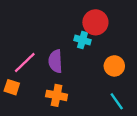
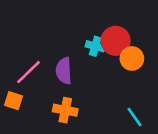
red circle: (95, 22) -> (116, 41), moved
orange circle: (114, 66) -> (132, 58), moved

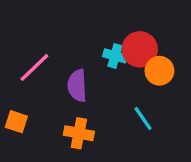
pink line: (28, 72) -> (34, 67), moved
cyan line: (135, 117) -> (143, 118), moved

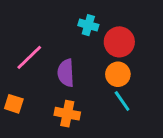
cyan cross: (115, 56) -> (88, 25), moved
orange circle: (159, 71) -> (118, 74), moved

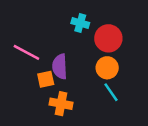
pink line: (29, 57) -> (26, 52), turned 72
orange square: (14, 104) -> (46, 79), moved, turned -30

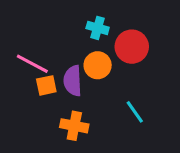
orange circle: (107, 68) -> (98, 65), moved
orange square: (46, 79) -> (46, 85), moved

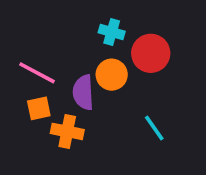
orange square: (46, 85) -> (39, 108), moved
orange cross: (74, 126) -> (67, 131), moved

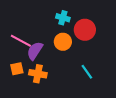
purple semicircle: (83, 92) -> (35, 51), moved, turned 36
orange square: (39, 108) -> (17, 69), moved

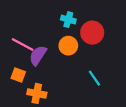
orange square: (17, 69) -> (18, 75), turned 32
orange cross: (38, 74) -> (37, 93), moved

